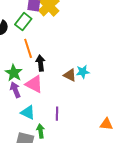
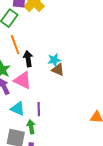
cyan star: (83, 72) -> (54, 60), moved
purple line: (57, 114) -> (39, 109), moved

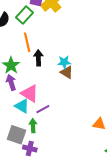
pink triangle: (23, 80) -> (30, 93), moved
purple line: (39, 109) -> (43, 109), turned 56

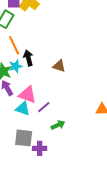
cyan star: (64, 62) -> (16, 66), moved
green arrow: (33, 126) -> (58, 125), moved, turned 80

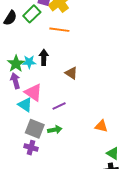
orange line: (14, 45) -> (59, 30), moved, turned -72
purple line: (44, 107) -> (59, 106), moved
gray square: (24, 138) -> (35, 129), moved

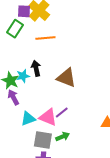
brown triangle: (71, 73) -> (66, 78), size x1.5
pink triangle: (33, 92) -> (48, 117), moved
cyan triangle: (25, 105) -> (28, 119), turned -42

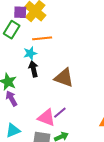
cyan star: (23, 76) -> (30, 53), moved
cyan triangle: (28, 119) -> (13, 130), moved

